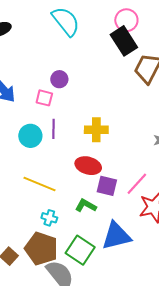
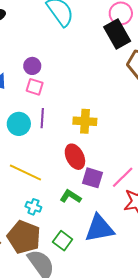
purple circle: (59, 79) -> (32, 66), moved
red ellipse: (88, 166) -> (75, 157), turned 45
green square: (80, 250) -> (63, 241), size x0.7

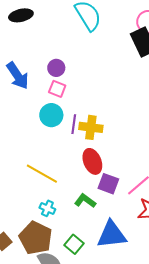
purple line: (42, 118) -> (74, 124), moved
yellow cross: (85, 121) -> (91, 127), moved
cyan circle: (19, 124) -> (51, 115), moved

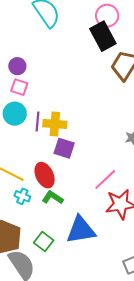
red ellipse: (92, 161) -> (45, 175), moved
purple square: (108, 184) -> (64, 148), moved
cyan cross: (47, 208) -> (22, 196), moved

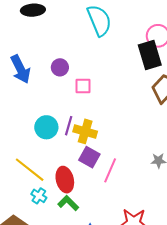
pink square: (19, 87) -> (83, 86), moved, turned -30
cyan circle: (15, 114) -> (46, 127), moved
pink line: (105, 180) -> (110, 170), moved, turned -35

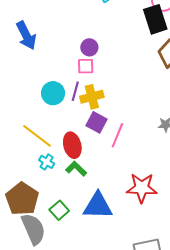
purple circle: (60, 67) -> (89, 47), moved
pink square: (83, 86) -> (86, 66), moved
yellow cross: (85, 131) -> (92, 97), turned -30

